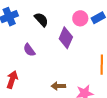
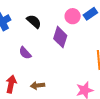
brown arrow: (58, 86) -> (38, 86), moved

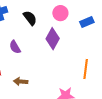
pink circle: (73, 16) -> (60, 13), moved

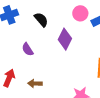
pink circle: (60, 13) -> (80, 13), moved

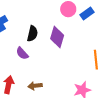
black semicircle: (41, 20) -> (32, 34), moved, turned 63

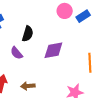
purple diamond: (57, 37) -> (53, 50), moved, turned 60

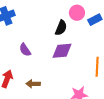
black semicircle: (28, 34) -> (61, 28), moved

